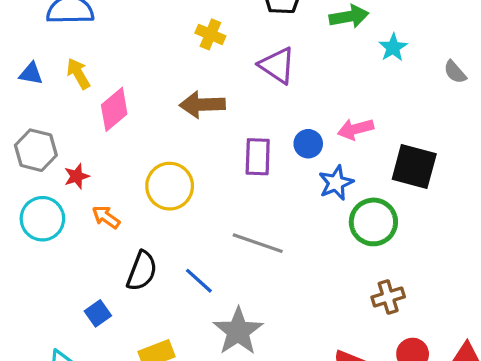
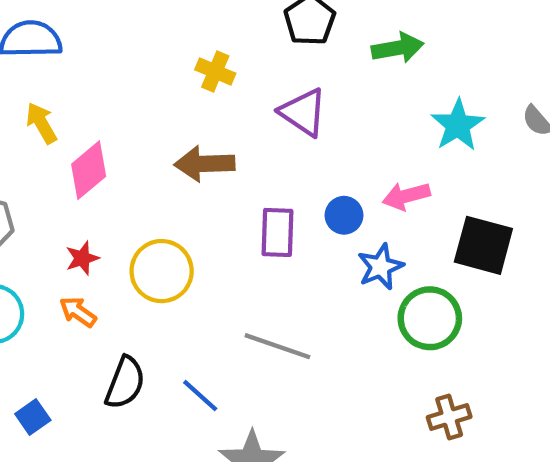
cyan star: (393, 48) -> (458, 125), moved, size x1.4
red star: (77, 176) -> (82, 258), moved
blue square: (98, 313) -> (33, 417), moved

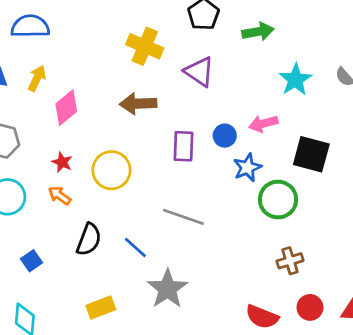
yellow cross: (215, 71) -> (145, 46), size x1.5
yellow arrow: (41, 123) -> (37, 78), turned 55
red star: (82, 258) -> (62, 162), turned -30

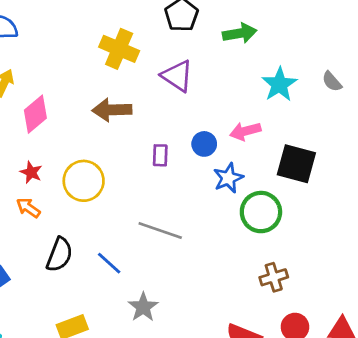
purple rectangle: (183, 146) -> (160, 155), size x0.7
gray star: (167, 289) -> (143, 307), size x0.7

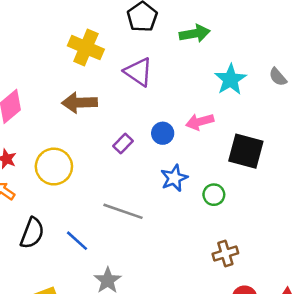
purple rectangle: (160, 155) -> (123, 143), turned 42
blue star: (228, 178) -> (174, 178), moved
green circle: (261, 212) -> (214, 195), size x0.6

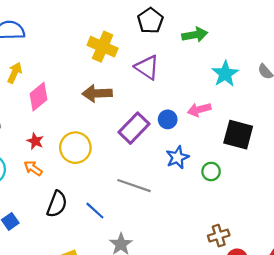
purple rectangle: (123, 143) -> (134, 128), size x1.8
brown cross: (225, 254) -> (219, 236), moved

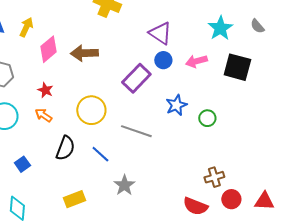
purple triangle: (147, 67) -> (160, 33), moved
brown arrow: (97, 93) -> (84, 53), moved
blue circle: (168, 119) -> (163, 60), moved
black square: (238, 135) -> (237, 67), moved
yellow circle: (75, 148) -> (91, 110), moved

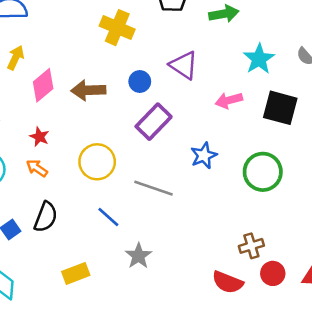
blue circle: (163, 60) -> (140, 81), moved
green circle: (207, 118) -> (263, 172), moved, size x1.8
black semicircle: (65, 148) -> (46, 217), moved

